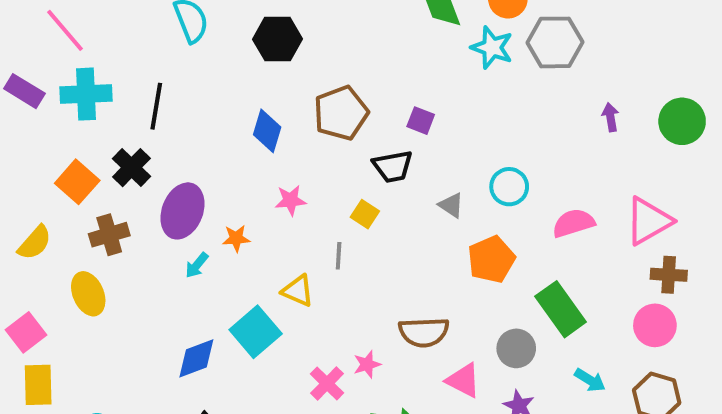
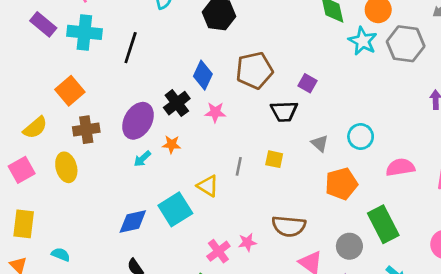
black cross: (132, 168) -> (177, 103), moved
pink star: (291, 200) -> (215, 112), moved
yellow square: (365, 214) -> (274, 159), moved, turned -30
pink square: (26, 332) -> (22, 170), moved

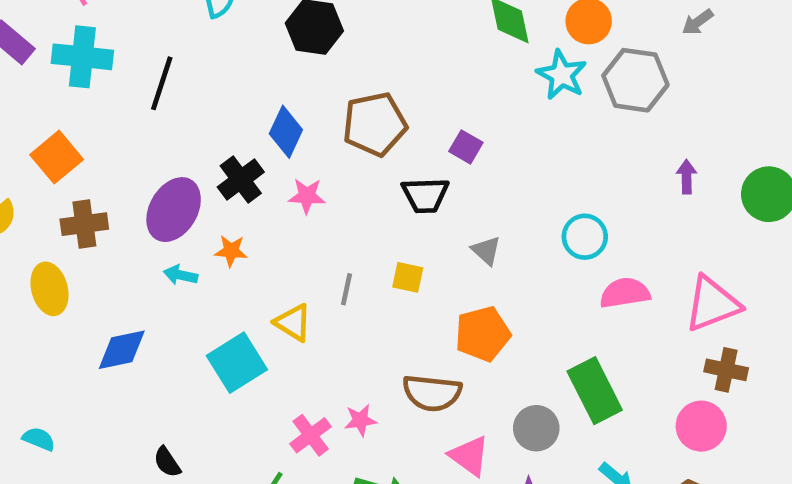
cyan circle: (361, 137) -> (585, 237), moved
cyan arrow: (142, 159) -> (180, 275), turned 54
orange pentagon: (341, 184) -> (483, 334), moved
blue diamond: (133, 221) -> (122, 350), moved

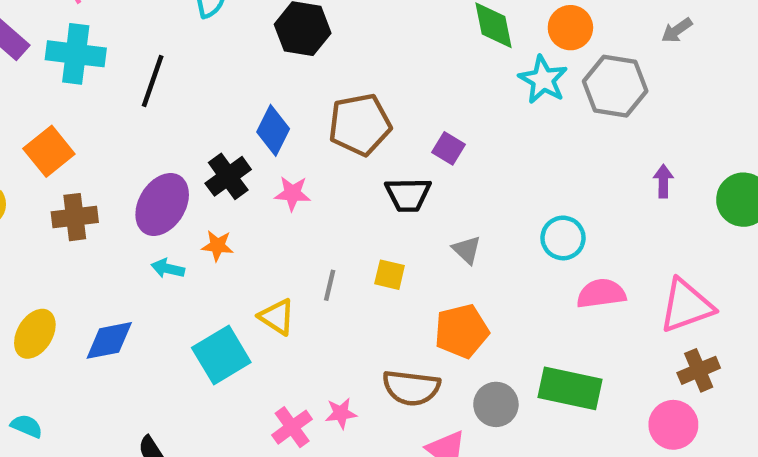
yellow ellipse: (50, 289) -> (35, 334), moved, turned 45
brown cross: (726, 370) -> (699, 370), turned -36
green rectangle: (595, 391) -> (570, 388), turned -52
gray circle: (536, 428) -> (496, 404), moved

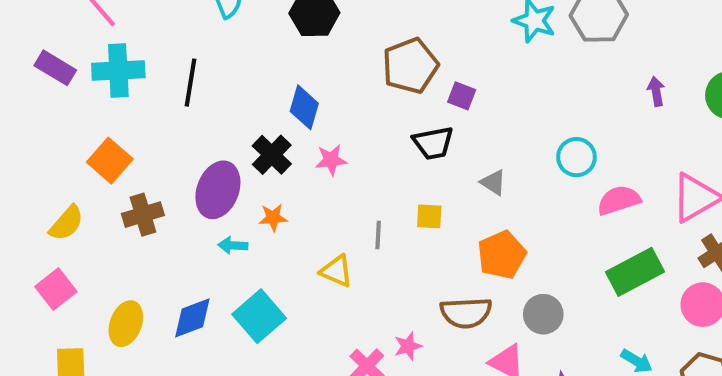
brown pentagon: (360, 125) -> (410, 66), moved
cyan square: (221, 355) -> (259, 316), moved
green rectangle: (570, 388) -> (635, 272), moved, turned -30

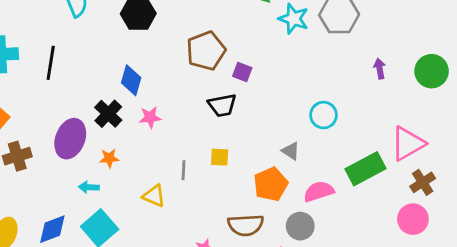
gray triangle: (493, 182) -> (291, 151), moved
pink semicircle: (619, 200) -> (319, 191), moved
cyan arrow: (233, 245) -> (89, 187), moved
green rectangle: (635, 272) -> (365, 169), moved

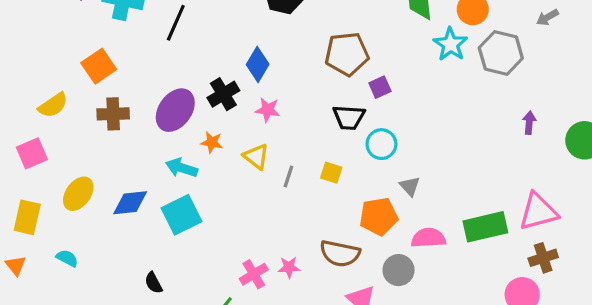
purple square: (242, 72) -> (380, 87), turned 30
cyan circle: (323, 115) -> (381, 144), moved
cyan arrow: (89, 187) -> (181, 168), size x1.4
yellow triangle: (154, 196) -> (256, 156), moved

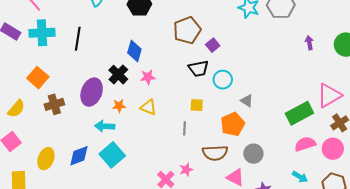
gray line: (288, 177) -> (185, 128), moved
pink semicircle: (428, 238) -> (305, 144), moved

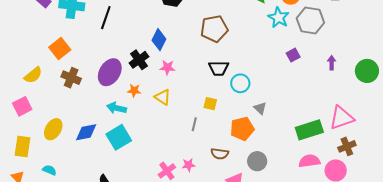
purple square: (213, 45) -> (293, 55), moved
brown cross: (54, 104) -> (71, 78), turned 30
brown semicircle: (215, 153) -> (220, 154), size x0.7

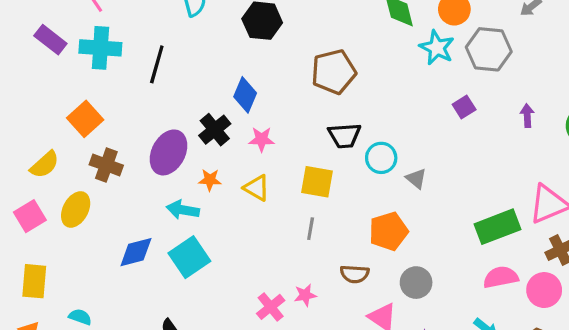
yellow square: (210, 104) -> (317, 182), moved, size x1.5
gray triangle: (260, 108) -> (416, 179), moved
yellow ellipse: (53, 129) -> (76, 209), moved

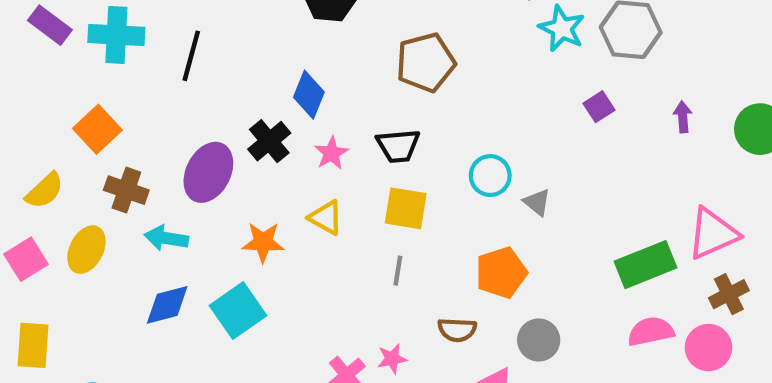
black trapezoid: (345, 136) -> (398, 146), moved
pink star: (262, 139) -> (331, 153), turned -30
orange star: (210, 180) -> (263, 242), moved, size x1.4
cyan arrow: (183, 210) -> (166, 238), moved

